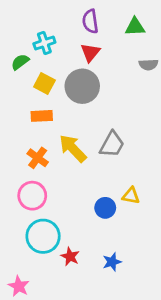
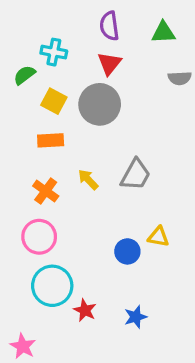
cyan cross: (44, 43) -> (54, 52), turned 30
yellow arrow: (73, 148) -> (88, 180), size x0.6

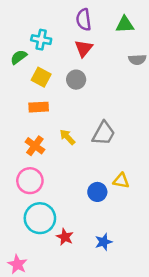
gray circle: (100, 104) -> (76, 80), size x0.6

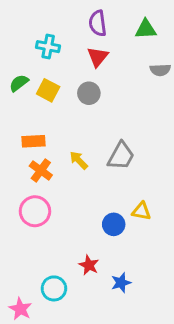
green semicircle: (19, 57) -> (19, 83), moved
orange rectangle: (39, 107) -> (34, 141), moved
cyan circle: (40, 218) -> (54, 288), moved, size x0.7
red star: (65, 237) -> (89, 265), moved

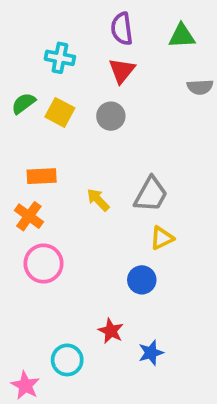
orange cross: (41, 170) -> (29, 216), moved
yellow triangle: (141, 211) -> (162, 238), moved, turned -36

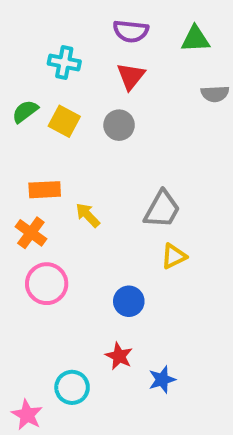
purple semicircle: (122, 29) -> (131, 31), turned -76
yellow arrow: (98, 200) -> (88, 215), moved
blue circle: (142, 280) -> (129, 301), moved

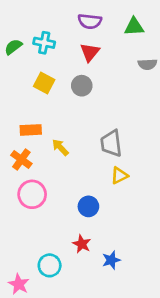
green semicircle: (25, 111) -> (13, 47), moved
gray trapezoid: (162, 209) -> (111, 143), turned 144

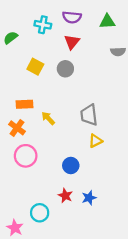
cyan cross: (44, 43) -> (43, 25), moved
blue star: (111, 260) -> (89, 198), moved

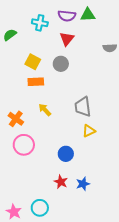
green triangle: (107, 21) -> (88, 15), moved
orange rectangle: (25, 104) -> (36, 82), moved
cyan circle: (40, 213) -> (40, 208), moved

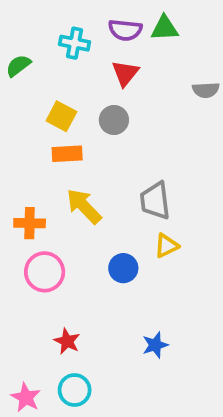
yellow arrow: (45, 110) -> (84, 206), size x1.5
orange cross: (16, 119) -> (30, 223), turned -35
blue circle: (66, 154) -> (123, 268), moved
red star: (61, 182) -> (67, 341), moved

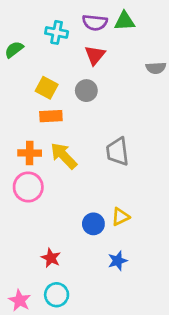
orange cross: (30, 223) -> (30, 153), moved
yellow triangle: (166, 246) -> (120, 217), moved
blue circle: (123, 268) -> (93, 224), moved
pink circle: (45, 272) -> (28, 187), moved

